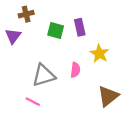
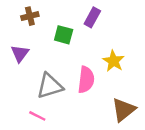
purple rectangle: (80, 27) -> (92, 17), moved, turned 42
purple triangle: (13, 36) -> (20, 54), moved
pink semicircle: (75, 70) -> (86, 80), size x1.5

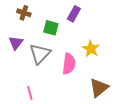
brown cross: (30, 16) -> (24, 13), turned 32
gray triangle: (50, 86) -> (40, 54), moved, turned -30
pink line: (37, 116) -> (30, 93), turned 48

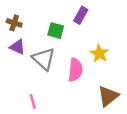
brown cross: (24, 13) -> (14, 23), moved
purple triangle: (16, 43) -> (17, 47), turned -42
gray triangle: (40, 54) -> (44, 59), turned -30

